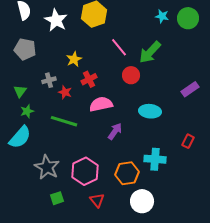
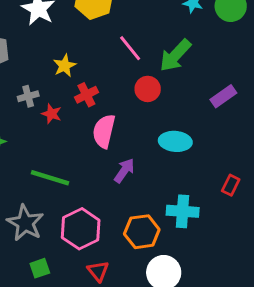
purple rectangle: (190, 89) -> (223, 96), moved
pink semicircle: (101, 104) -> (104, 131), turned -65
green line: (64, 121) -> (50, 178), moved

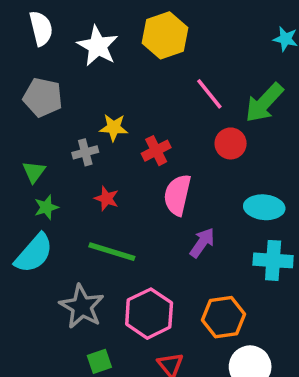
yellow star: (65, 66) -> (114, 128), moved, turned 30
red star: (51, 114) -> (107, 198), moved
cyan cross: (183, 211) -> (273, 260), moved

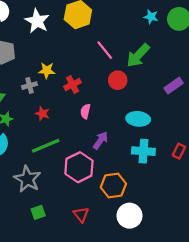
pink semicircle: (177, 195) -> (85, 111), size x0.6
green line: (112, 252) -> (46, 146), turned -40
pink hexagon: (149, 314) -> (79, 167), moved

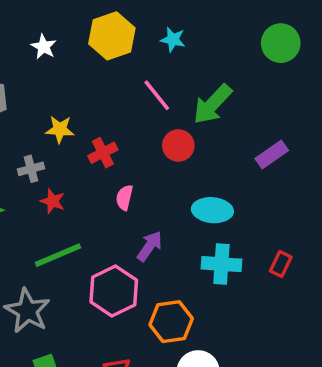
cyan star: (151, 17) -> (173, 40), moved
white star: (37, 21) -> (44, 47), size x0.6
gray cross: (30, 86) -> (31, 169), moved

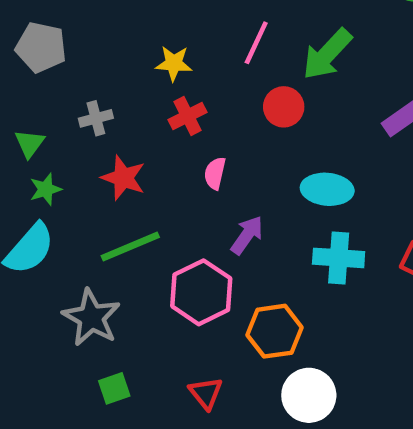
pink line: (157, 95) -> (256, 43), turned 64
yellow star: (60, 129) -> (174, 63), moved
gray cross: (31, 169) -> (96, 118), moved
red star: (53, 201) -> (123, 178), size x1.4

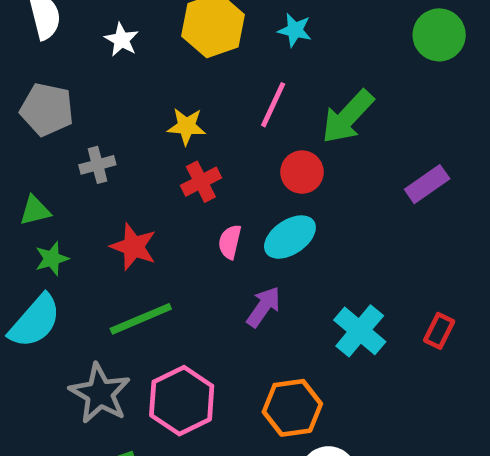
gray cross: (96, 118) -> (97, 165), moved
green triangle: (30, 143) -> (35, 211), turned 40
cyan ellipse: (327, 189) -> (290, 237), moved, turned -39
cyan cross: (339, 258) -> (360, 331), turned 36
pink hexagon: (201, 292) -> (182, 401), moved

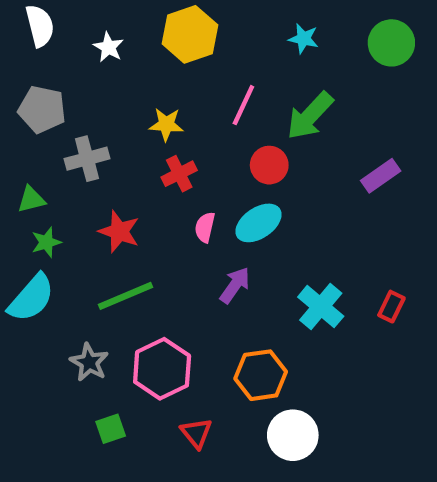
cyan star: (295, 30) -> (304, 39), moved
gray cross: (97, 165) -> (87, 159), size x1.4
gray star: (100, 393) -> (89, 362), size x0.7

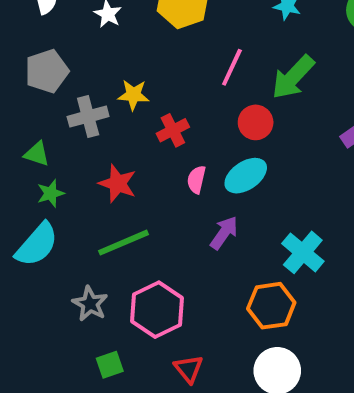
gray pentagon: (42, 109) -> (47, 71), turned -30
yellow star: (166, 124) -> (133, 95), moved
green triangle: (31, 199) -> (37, 154), turned 32
orange hexagon: (261, 375) -> (271, 306), moved

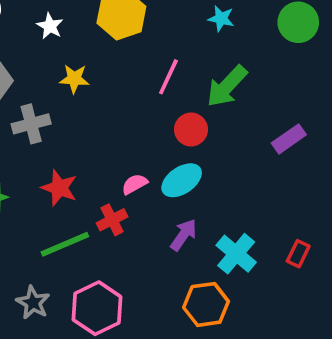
yellow star: (133, 95) -> (74, 79), moved
red cross: (173, 130) -> (112, 220), moved
pink semicircle: (196, 180) -> (135, 184), turned 48
purple arrow: (224, 233) -> (183, 235), moved

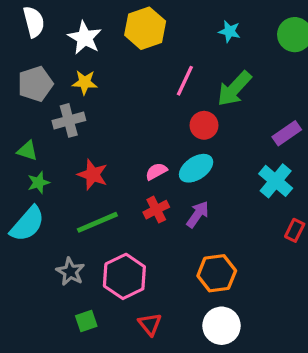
white star: (50, 26) -> (85, 38), size x1.5
yellow star: (74, 79) -> (85, 82), moved
red cross: (112, 220) -> (156, 210), moved
cyan cross: (236, 254) -> (276, 181), moved

